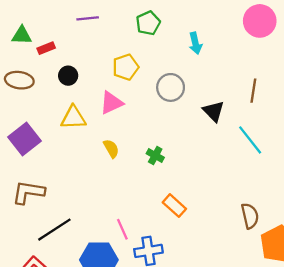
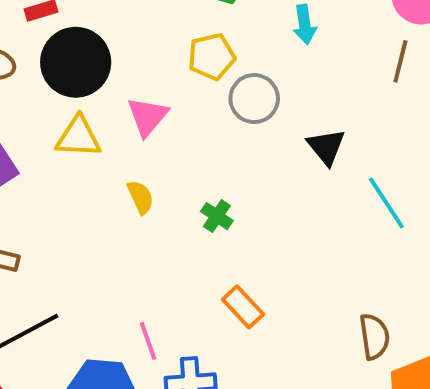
yellow pentagon: (126, 67) -> (212, 57), moved
black circle: (68, 76) -> (76, 62), size x2.0
brown line: (253, 91) -> (400, 61), moved
pink triangle: (111, 103) -> (148, 117), turned -30

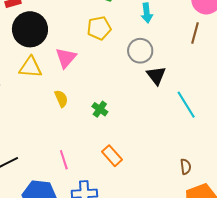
gray circle: (254, 99) -> (140, 51), moved
brown semicircle: (374, 337) -> (186, 167), moved, size x0.7
pink line: (148, 341) -> (64, 160), moved

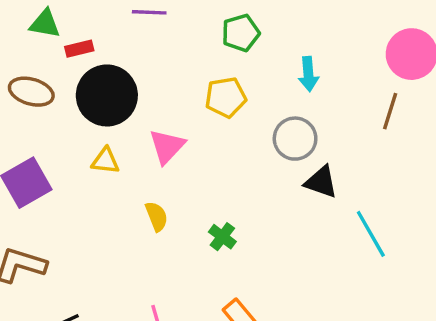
yellow triangle: (30, 67) -> (105, 161), size x0.7
black triangle: (156, 75) -> (321, 182), turned -35

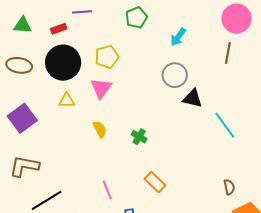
red rectangle: (79, 49) -> (59, 29), moved
cyan arrow: (308, 74) -> (178, 37), turned 48
yellow pentagon: (226, 97) -> (107, 57), moved

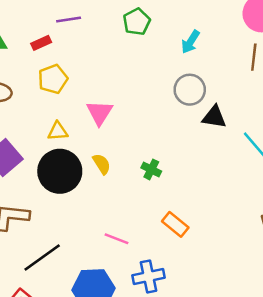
yellow pentagon: (107, 57) -> (53, 79), moved
black circle: (63, 63) -> (60, 171), moved
pink line: (107, 190) -> (117, 239), turned -42

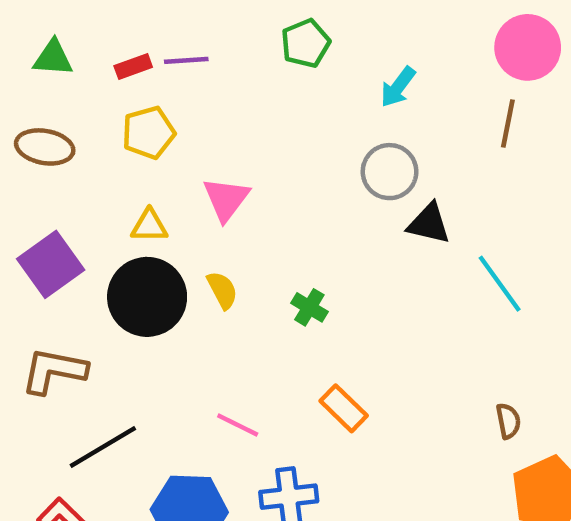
purple line: (69, 20) -> (186, 60), moved

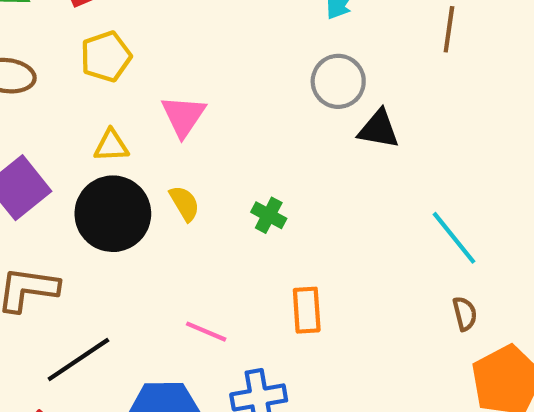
cyan line: (500, 284) -> (454, 238), moved
orange rectangle: (344, 408) -> (307, 310), turned 45

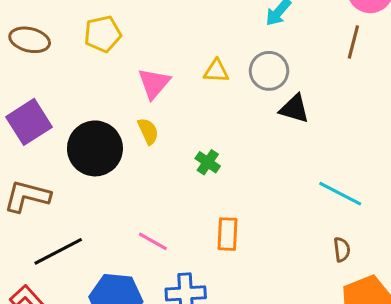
yellow triangle: (111, 146) -> (216, 71), moved
yellow semicircle: (184, 203) -> (148, 131), moved
cyan line: (454, 238) -> (340, 194), turned -30

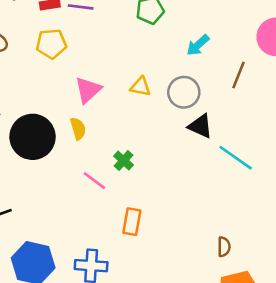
brown line: (353, 42) -> (238, 75), moved
cyan line: (340, 194) -> (236, 158), moved
pink line: (153, 241) -> (94, 181), moved

